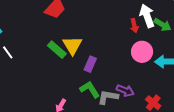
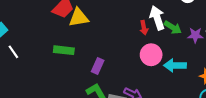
yellow triangle: (72, 45) -> (79, 18), moved, turned 50
green rectangle: (57, 50) -> (64, 50), turned -36

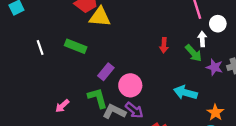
white arrow: (157, 18) -> (202, 39), moved, size x0.6
white line: (13, 52) -> (40, 47), moved
pink circle: (151, 55) -> (130, 85), moved

